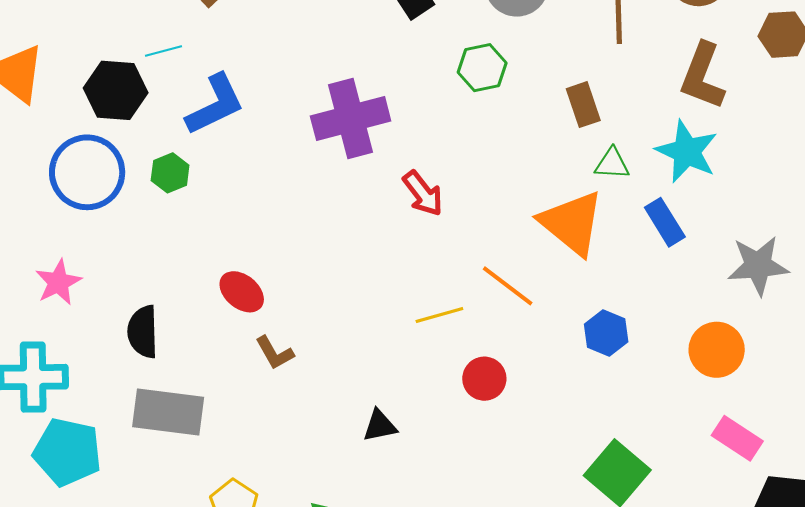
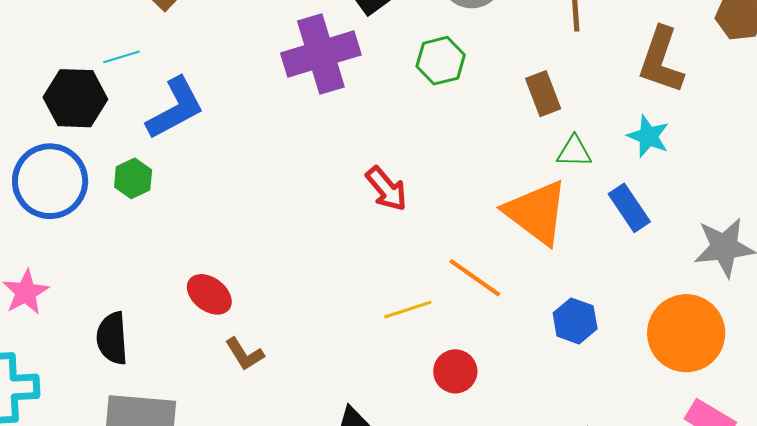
purple cross: (351, 118) -> (321, 54), moved
cyan star: (687, 152) -> (648, 136), size x0.7
orange circle: (717, 350) -> (686, 333), size x1.4

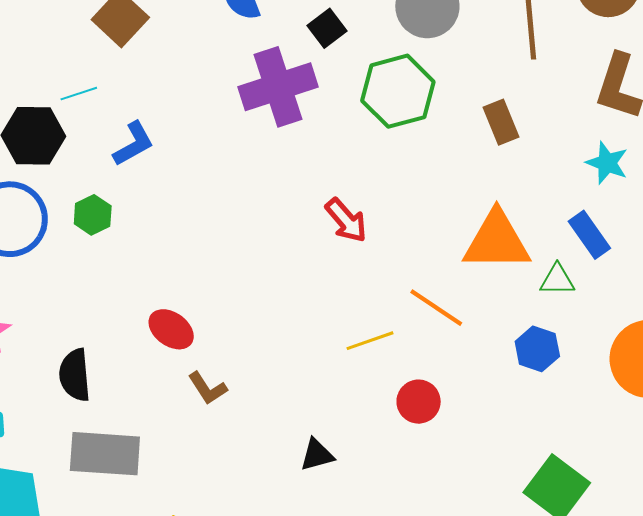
green hexagon: (441, 61) -> (398, 91), size x1.5
blue L-shape: (175, 108) -> (134, 144), size x0.7
green triangle: (574, 152) -> (557, 280), moved
orange triangle: (536, 212) -> (497, 241), turned -36

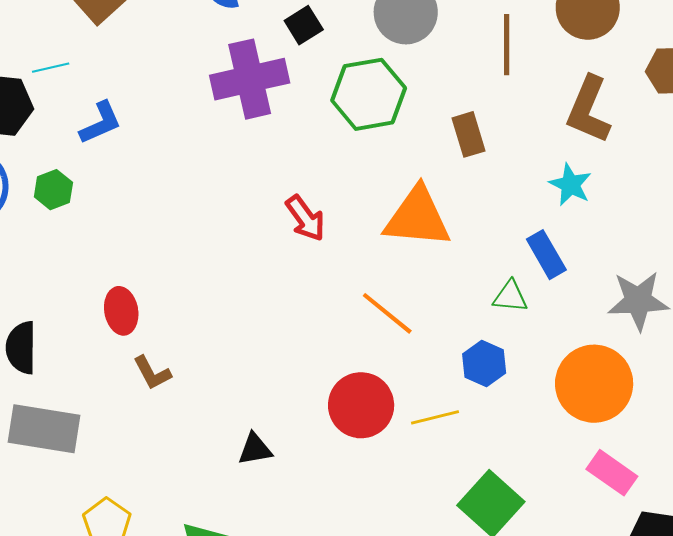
orange triangle: (497, 241) -> (417, 217), moved
red ellipse: (171, 329) -> (121, 311), turned 39
yellow line: (370, 341) -> (435, 417), moved
red circle: (419, 402) -> (361, 405), size x1.5

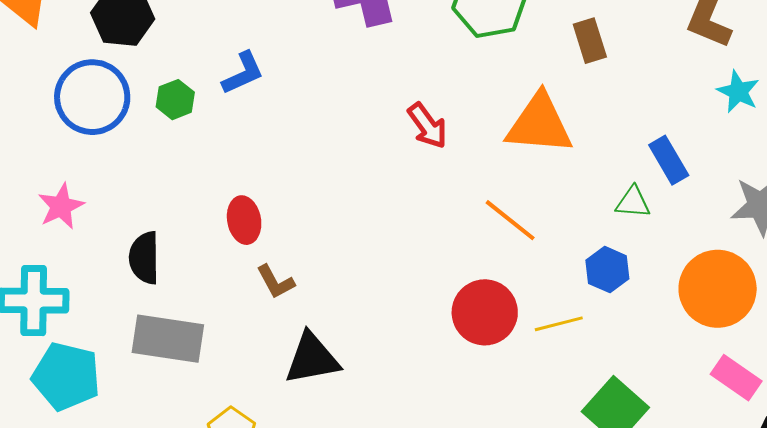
blue L-shape: (101, 123) -> (243, 73), moved
cyan star: (570, 185) -> (738, 92), moved
black triangle: (255, 449) -> (312, 359), moved, size x1.6

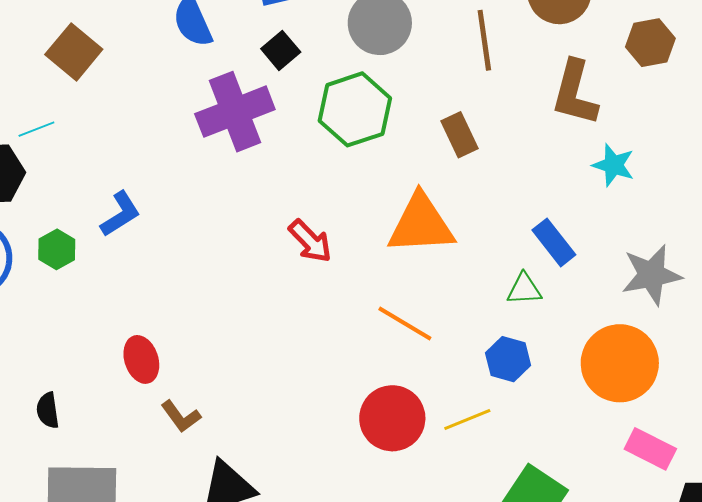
black semicircle: (144, 258) -> (48, 410), size x0.7

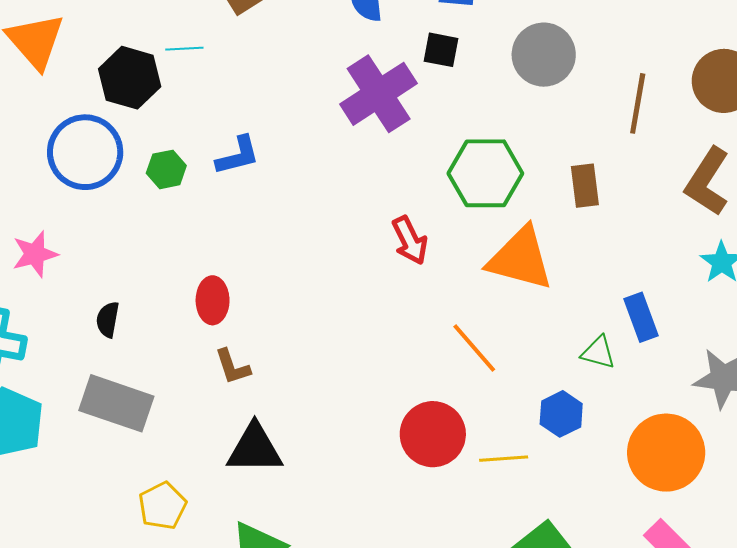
black square: (281, 50) -> (441, 50), turned 33
green hexagon: (355, 109) -> (485, 173), moved
purple cross: (235, 112) -> (379, 94), turned -30

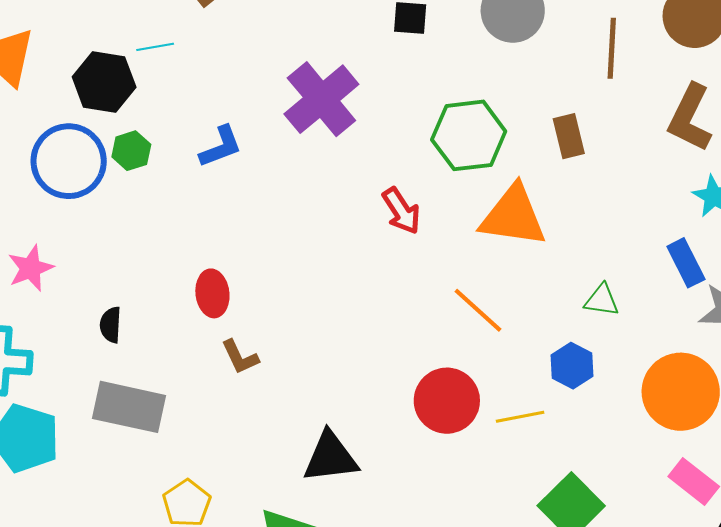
purple cross: (379, 94) -> (321, 99), moved
green hexagon: (166, 169) -> (131, 151), moved
blue rectangle: (641, 317) -> (686, 263), moved
black triangle: (255, 449) -> (330, 457), moved

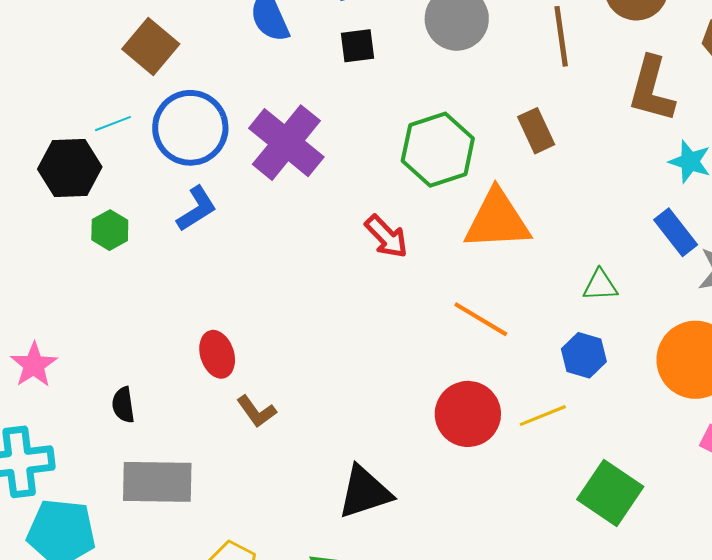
blue circle: (69, 161) -> (190, 128), moved

